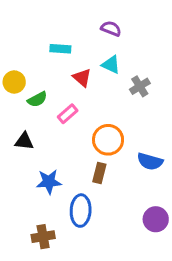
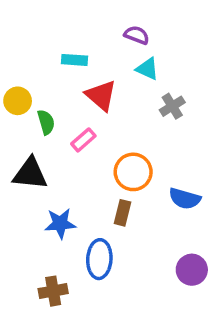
cyan triangle: (111, 65) -> (147, 69), moved
red triangle: (82, 78) -> (101, 95), size x1.4
green semicircle: (37, 99) -> (46, 122), turned -78
black triangle: (24, 141) -> (30, 174), size x1.5

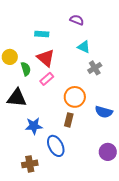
cyan triangle: (147, 69) -> (84, 47), moved
red triangle: (101, 95) -> (46, 58), moved
gray cross: (172, 106) -> (95, 68), moved
blue ellipse: (99, 259) -> (56, 146), turned -30

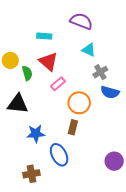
purple semicircle: (77, 20) -> (81, 21), size x1.5
pink rectangle: (47, 79) -> (58, 84), moved
blue semicircle: (104, 112) -> (110, 92), moved

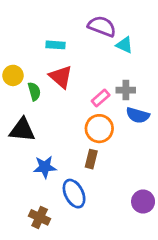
cyan triangle: (89, 50) -> (124, 45), moved
gray cross: (100, 72) -> (126, 90), turned 32
pink rectangle: (58, 84) -> (101, 98), moved
brown cross: (31, 174) -> (40, 217), turned 35

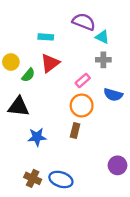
red triangle: (61, 77) -> (50, 63), turned 42
gray cross: (126, 90) -> (103, 60), moved
green semicircle: (34, 91) -> (28, 75), turned 56
blue ellipse: (74, 194) -> (61, 179), moved, turned -45

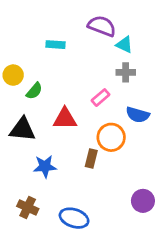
red triangle: (50, 63) -> (65, 119), moved, turned 36
orange circle: (82, 105) -> (111, 137), moved
brown cross: (33, 178) -> (28, 207), moved

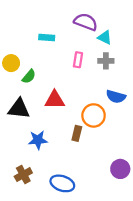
pink rectangle: (101, 98) -> (78, 60), moved, turned -40
brown cross: (28, 207) -> (23, 175), turned 36

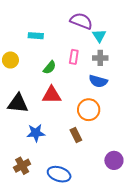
cyan rectangle: (47, 37) -> (36, 36), moved
cyan triangle: (105, 37) -> (99, 36), turned 32
green semicircle: (29, 76) -> (50, 67), moved
blue semicircle: (116, 97) -> (98, 81), moved
brown rectangle: (77, 133) -> (76, 135), moved, turned -40

